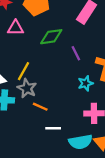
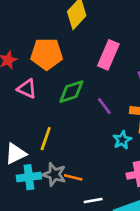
pink triangle: (16, 28) -> (27, 89), turned 35
gray star: (27, 88) -> (54, 174), moved

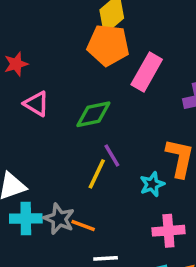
orange pentagon: (47, 54) -> (108, 45), moved
purple line: (104, 106) -> (112, 156), moved
yellow line: (46, 139) -> (97, 174), moved

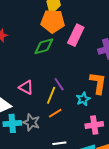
pink triangle: (36, 104) -> (26, 87), moved
green diamond: (93, 114) -> (44, 46), moved
orange line: (83, 226) -> (55, 113), moved, turned -48

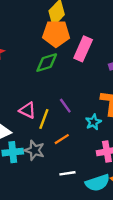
yellow line: (51, 95) -> (44, 119), moved

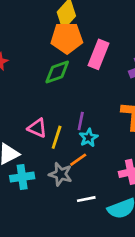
purple line: (65, 106) -> (81, 121), turned 49
cyan star: (93, 122) -> (89, 138), moved
gray star: (35, 150) -> (61, 174), moved

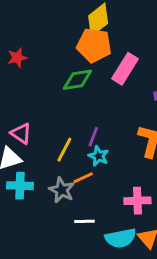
pink triangle: (37, 128) -> (21, 134), moved
cyan star: (89, 138) -> (99, 156), turned -30

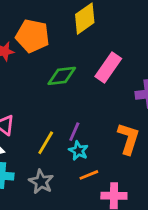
orange pentagon: (94, 45) -> (32, 36), moved
orange line: (83, 178) -> (89, 175), moved

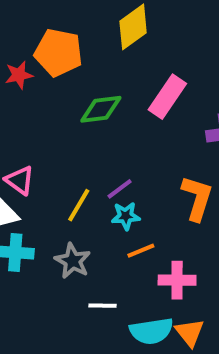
purple line: (74, 132) -> (120, 189), turned 30
cyan star: (78, 151) -> (126, 216), turned -30

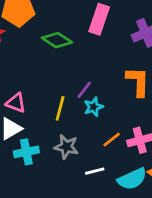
green diamond: (101, 109) -> (57, 40), turned 56
orange line: (141, 251) -> (112, 140), moved

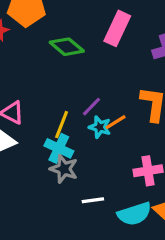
cyan star: (93, 107) -> (100, 127), turned 30
orange line: (112, 140) -> (116, 122), moved
cyan cross: (26, 152) -> (59, 148), moved, turned 30

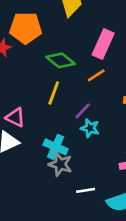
orange line: (116, 122) -> (96, 75), moved
yellow line: (62, 125) -> (54, 93), moved

